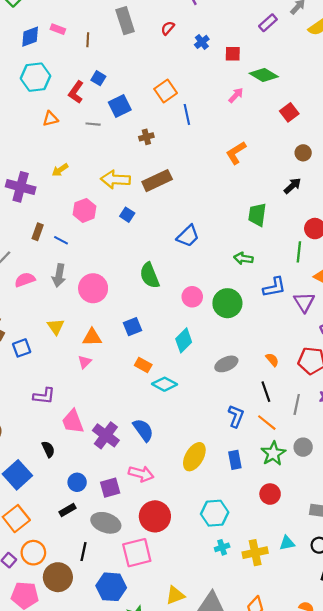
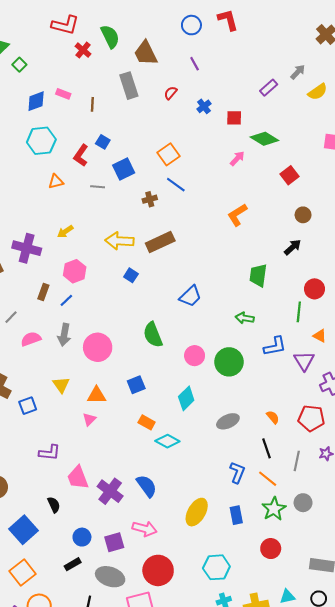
blue line: (187, 114) -> (176, 185), moved, turned -42
pink hexagon: (85, 210) -> (75, 271), moved
blue line: (61, 240) -> (66, 300), turned -72

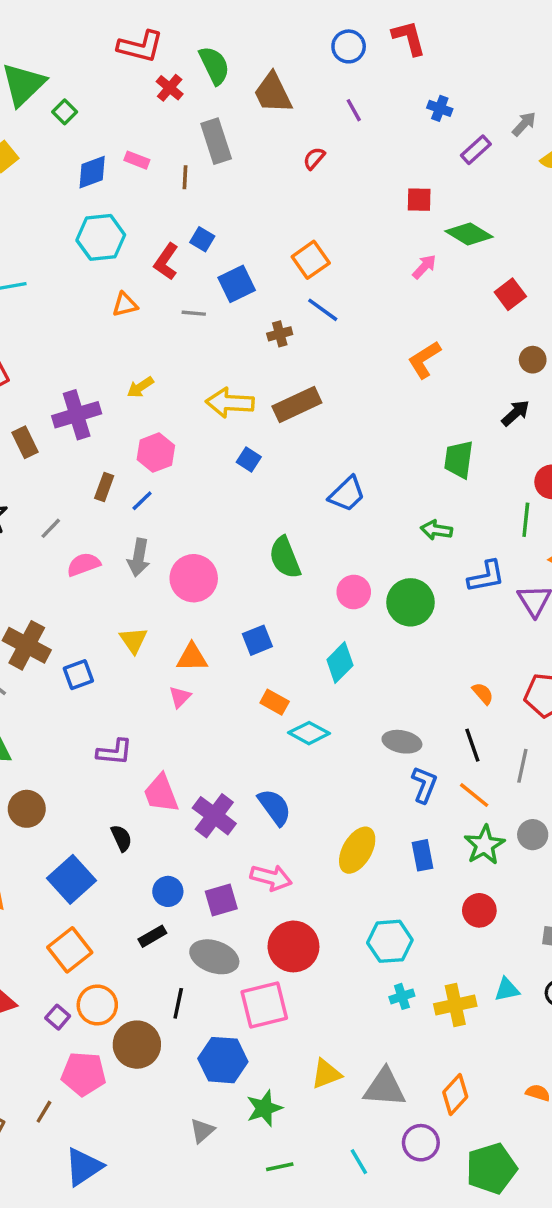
gray rectangle: (129, 86) -> (216, 141), moved
blue cross: (204, 106) -> (440, 108), moved, turned -32
purple cross: (27, 248) -> (77, 415), turned -32
gray ellipse: (228, 421) -> (402, 742), moved, turned 35

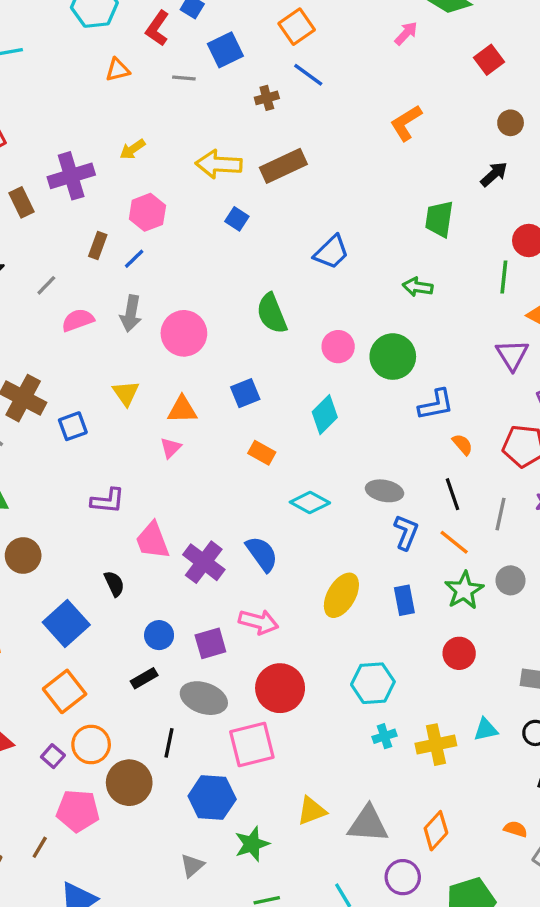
blue L-shape: (486, 577) -> (436, 405), moved
cyan diamond: (309, 733) -> (310, 502), moved

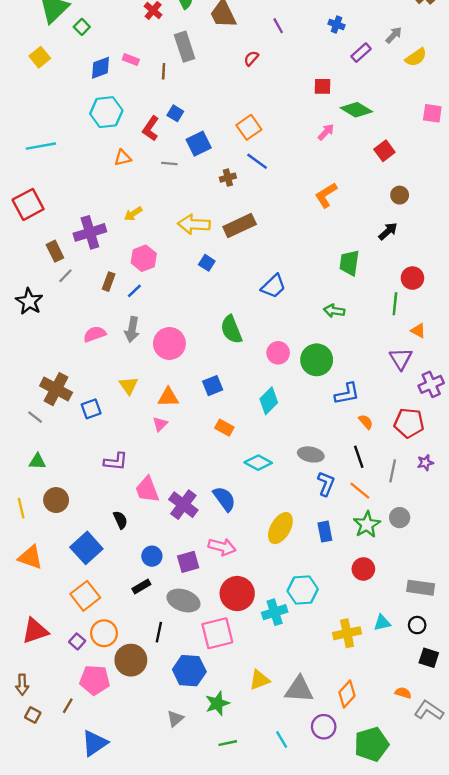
gray line: (46, 285) -> (65, 276), moved
cyan cross: (385, 736) -> (275, 612), moved, size x1.5

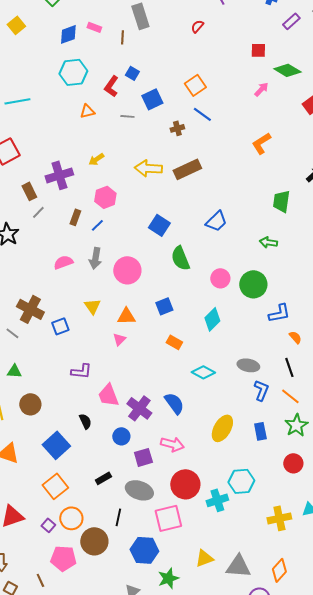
blue square: (207, 263) -> (159, 225), moved, size x1.5
blue circle: (152, 556) -> (121, 436), moved
brown line: (68, 706) -> (40, 580), turned -56

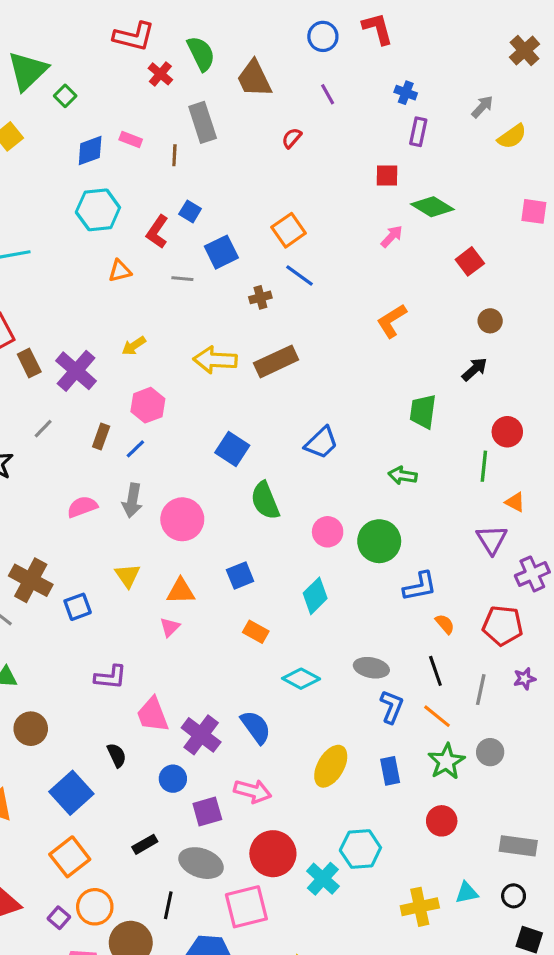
purple rectangle: (291, 21) -> (418, 132), moved, turned -36
purple cross: (59, 175) -> (76, 371), turned -32
brown rectangle: (29, 191) -> (29, 363), moved
cyan cross: (217, 500) -> (323, 879), turned -30

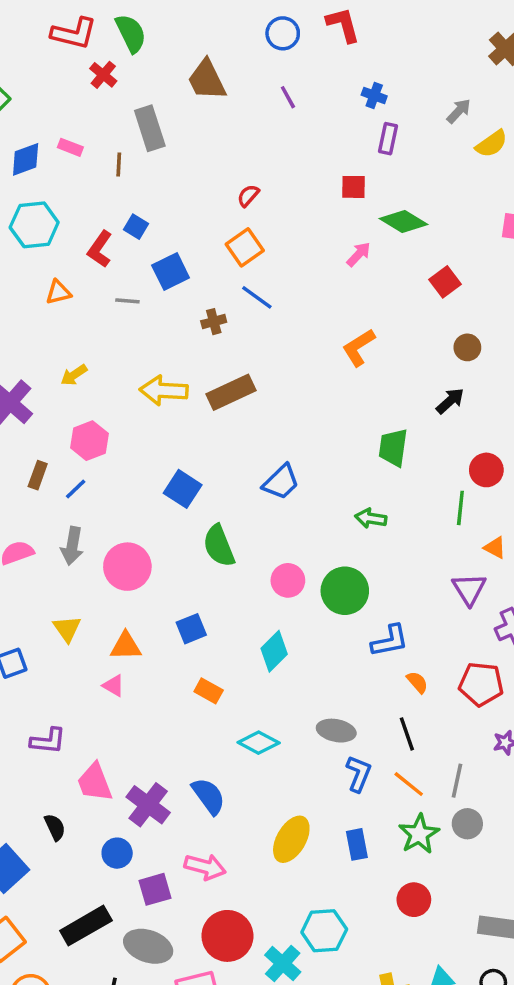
green semicircle: (201, 54) -> (131, 33), moved
red semicircle: (292, 138) -> (248, 196), moved
pink triangle: (170, 627) -> (114, 686), turned -45
gray line: (481, 690) -> (457, 781), moved
black rectangle: (145, 844) -> (86, 926), size x1.8

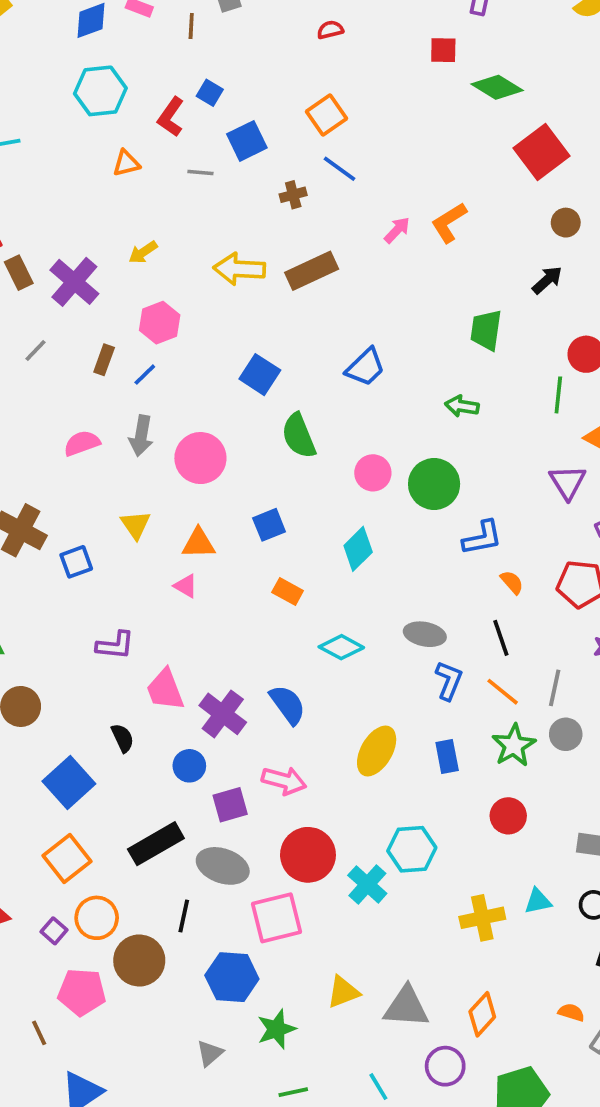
red semicircle: (248, 196) -> (330, 30), moved, turned 35
pink arrow: (359, 254) -> (397, 230), moved
red square: (445, 282) -> (542, 152), size x1.6

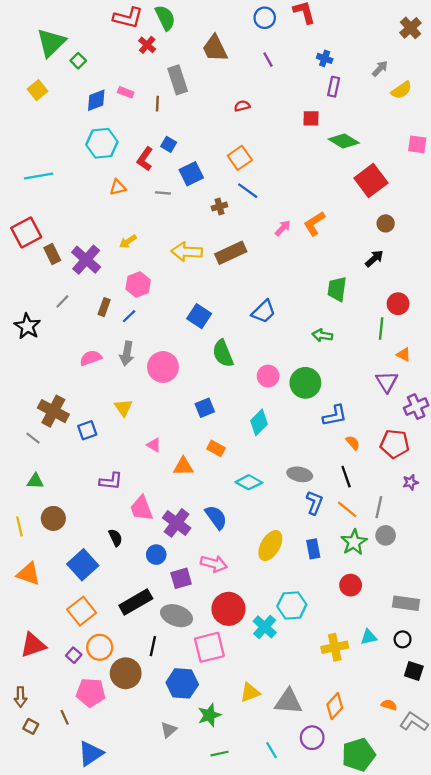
orange triangle: (199, 543) -> (183, 466), moved

